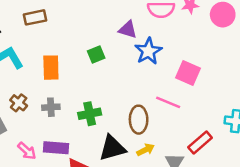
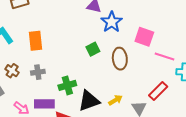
green square: (96, 54) -> (93, 49), moved
pink line: (168, 102) -> (165, 56), moved
green cross: (90, 114) -> (67, 85), moved
brown ellipse: (139, 120) -> (120, 59), moved

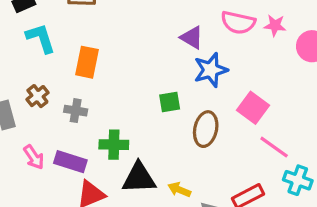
yellow arrow: (115, 100) -> (179, 190), turned -144

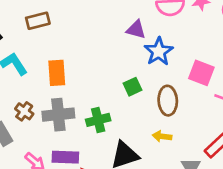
gray cross: (76, 111) -> (58, 115), size x1.6
green cross: (114, 145) -> (98, 120), moved
yellow arrow: (179, 190) -> (162, 136), moved

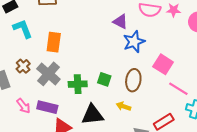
green square: (133, 87) -> (104, 79), moved, turned 32
gray cross: (58, 115) -> (48, 74), turned 35

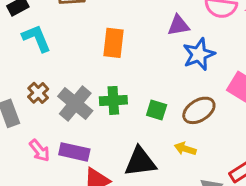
purple triangle: (120, 22) -> (178, 25), turned -35
orange rectangle: (54, 42) -> (113, 43), moved
brown ellipse: (133, 80) -> (199, 110), turned 50
green cross: (78, 84) -> (113, 100), moved

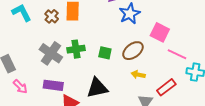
brown cross: (38, 93) -> (52, 16), moved
yellow arrow: (185, 149) -> (138, 75), moved
pink arrow: (40, 151) -> (20, 87), moved

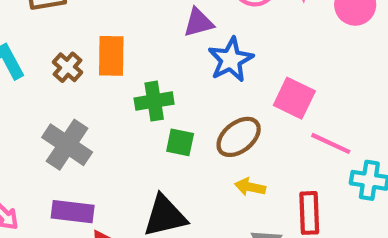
green cross: (76, 49) -> (154, 101), moved
red rectangle: (166, 87) -> (309, 213), turned -54

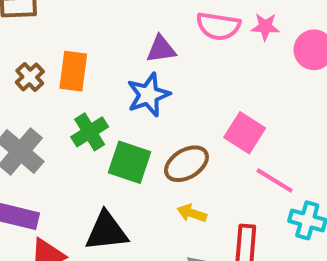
blue star: (231, 60) -> (148, 95), moved
green cross: (154, 101) -> (90, 132), moved, turned -30
green square: (180, 142) -> (130, 162), size x1.5

